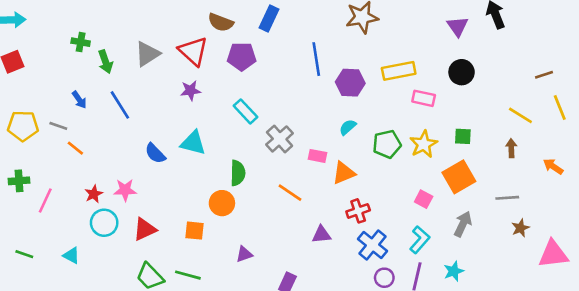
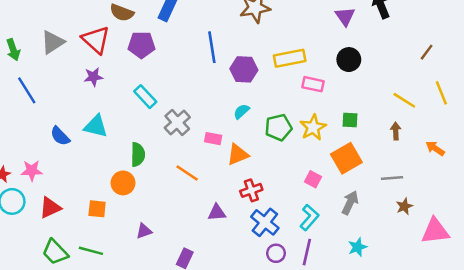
brown line: (544, 75) -> (427, 52), moved, turned -35
cyan star: (454, 271) -> (357, 247), moved

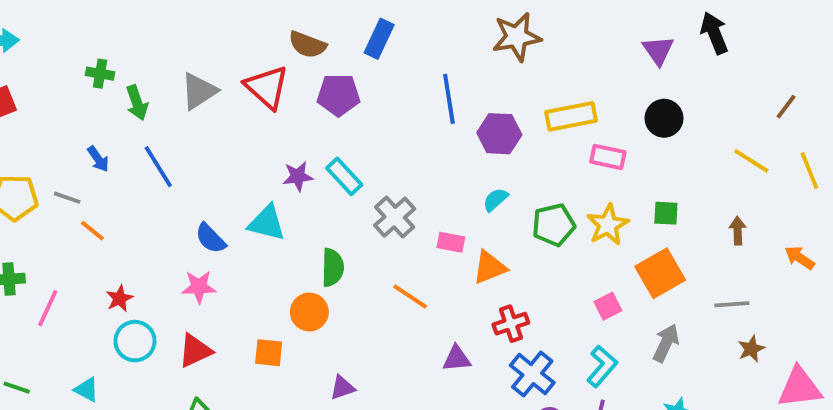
purple star: (93, 77) -> (298, 176), moved
yellow line: (404, 100) -> (751, 161), moved
pink star: (32, 171) -> (199, 287), moved
pink square: (313, 179) -> (608, 306), turned 35

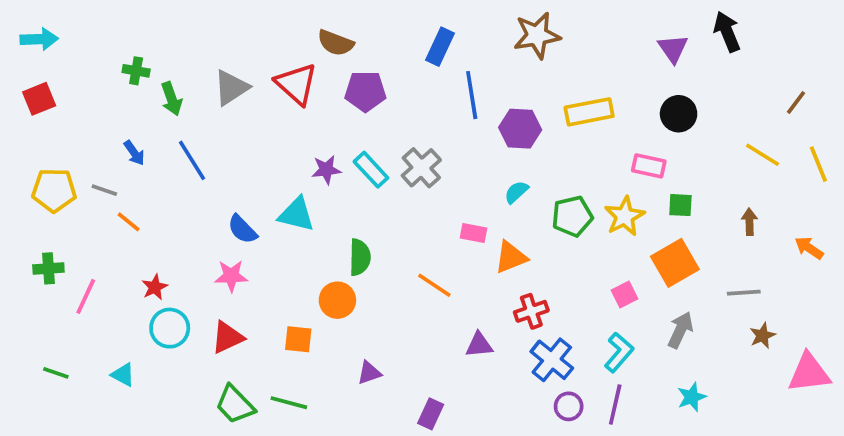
blue rectangle: (379, 39) -> (440, 47), moved
pink rectangle: (608, 157) -> (649, 166), moved
gray cross: (395, 217) -> (421, 168), moved

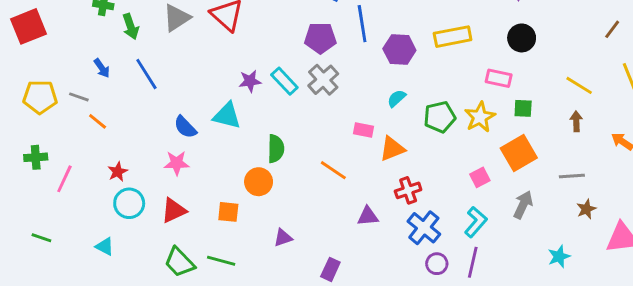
purple pentagon: (365, 91) -> (320, 38), moved
red square: (39, 99) -> (29, 26), size x1.4
yellow line: (762, 155) -> (579, 85), moved
cyan triangle: (123, 375) -> (105, 246), moved
cyan star: (692, 397) -> (559, 256), moved

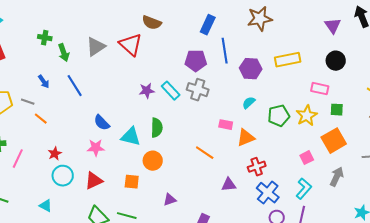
gray cross: (323, 80) -> (198, 90), turned -30
cyan triangle: (227, 116) -> (131, 137), moved
green semicircle: (276, 149) -> (157, 128), moved

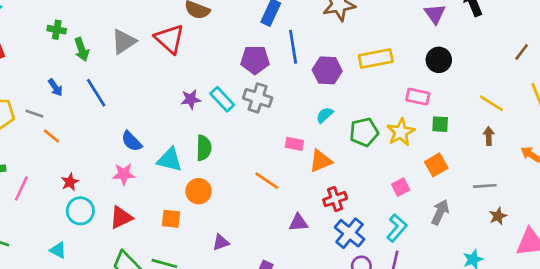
orange square: (334, 141) -> (436, 165), size x0.7

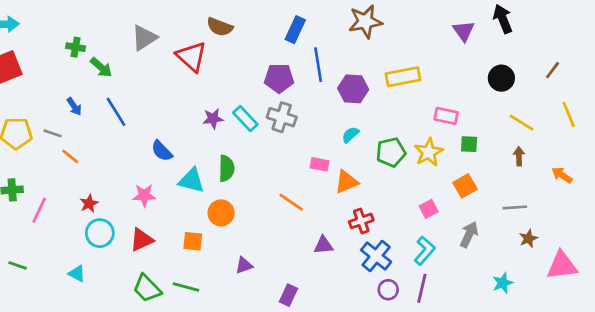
gray triangle: (124, 41) -> (144, 38), moved
green arrow: (82, 49) -> (101, 67), turned -30
black circle: (439, 60) -> (501, 78), moved
blue semicircle: (132, 141) -> (162, 151), moved

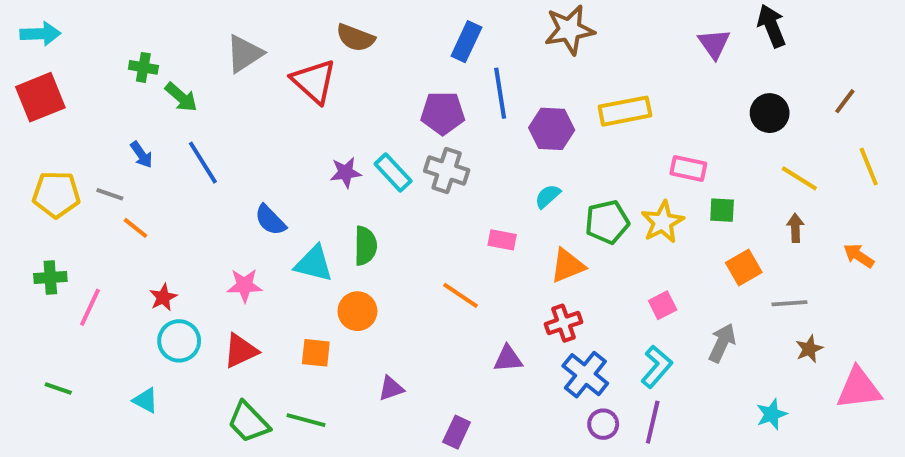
orange triangle: (346, 182) -> (567, 266), moved
orange square: (465, 186) -> (744, 268), moved

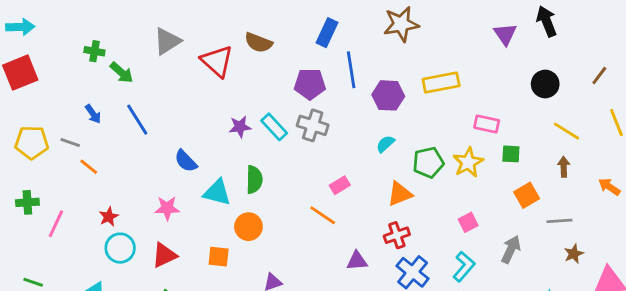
brown semicircle: (355, 38) -> (258, 43), moved
pink rectangle: (502, 240) -> (340, 185), moved, turned -42

